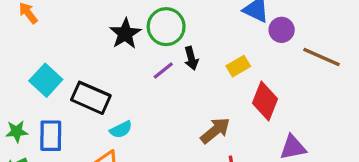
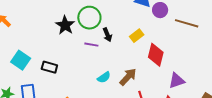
purple line: (163, 70) -> (91, 45), turned 56
black rectangle: (91, 98) -> (49, 67), size x0.7
cyan semicircle: (121, 130) -> (104, 77), moved

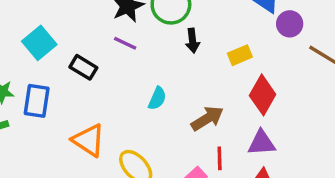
purple line: (91, 45) -> (125, 43), moved
cyan semicircle: (104, 77) -> (157, 98), moved, turned -48
purple triangle: (177, 81) -> (262, 143), moved

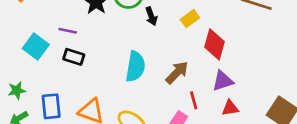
purple line: (125, 43) -> (68, 31), moved
cyan semicircle: (157, 98) -> (135, 67), size x1.6
blue rectangle: (37, 101) -> (51, 106), moved

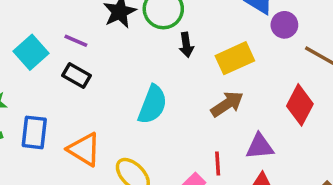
yellow rectangle: (190, 19) -> (235, 58), size x1.5
red diamond: (215, 44) -> (300, 105), moved
brown arrow: (177, 73) -> (227, 104), moved

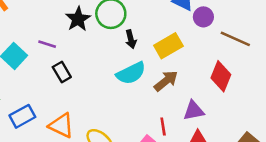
black rectangle: (77, 76) -> (62, 72), moved, turned 36
cyan semicircle: (152, 105) -> (131, 73), moved, turned 48
blue rectangle: (34, 132) -> (22, 116), turned 60

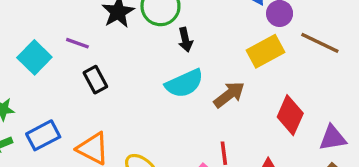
yellow rectangle: (168, 46) -> (265, 51), moved
red diamond: (221, 76) -> (290, 115), moved
purple triangle: (194, 111) -> (333, 138), moved

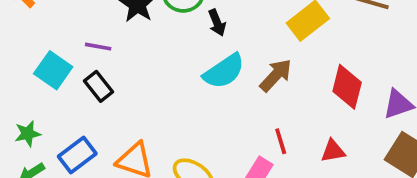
black rectangle: (95, 80) -> (98, 86), moved

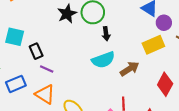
purple line: (98, 47) -> (47, 69), moved
cyan square: (53, 70) -> (15, 37), turned -36

